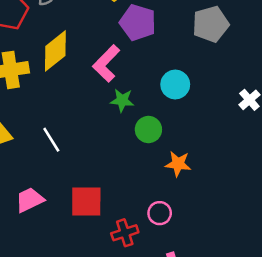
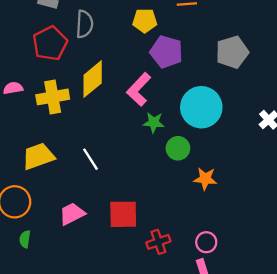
cyan circle: (175, 85) -> (201, 107), size x1.6
pink circle: (160, 213) -> (206, 242), moved

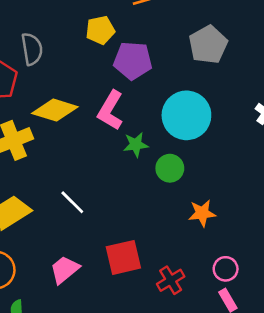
yellow diamond: (93, 79) -> (55, 110), turned 69
orange star: (205, 179) -> (202, 213), moved

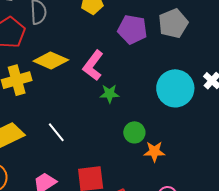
purple pentagon: (133, 61) -> (132, 29), moved
cyan circle: (186, 115) -> (175, 88), moved
green circle: (170, 168) -> (134, 132), moved

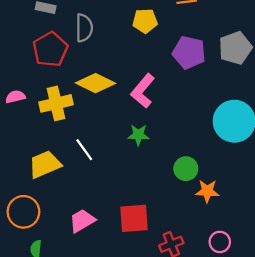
green star: (109, 94) -> (138, 135), moved
white line: (56, 132) -> (84, 150), moved

